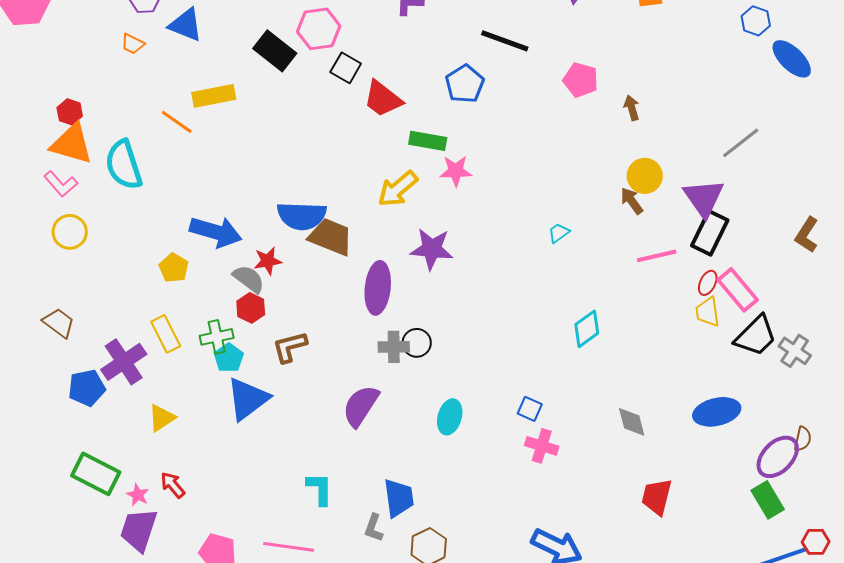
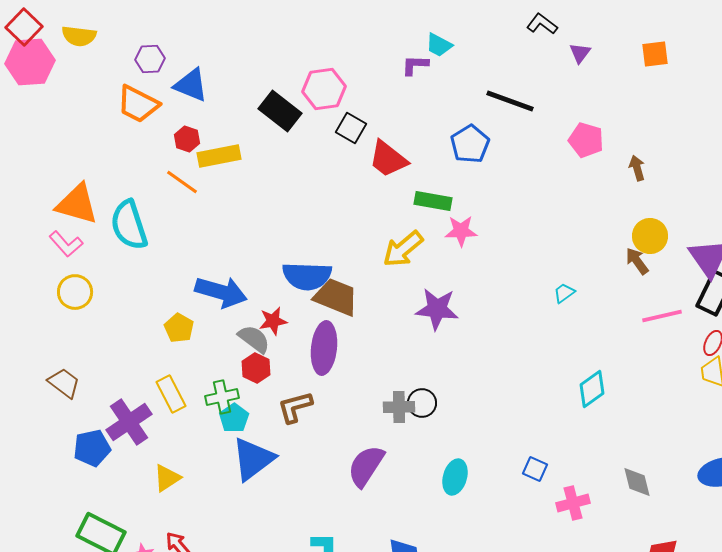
orange trapezoid: (133, 44) -> (138, 104), size x1.8
red hexagon: (70, 112) -> (187, 139), moved
purple ellipse: (378, 288) -> (324, 348), moved
pink cross: (542, 446) -> (573, 503), moved, turned -32

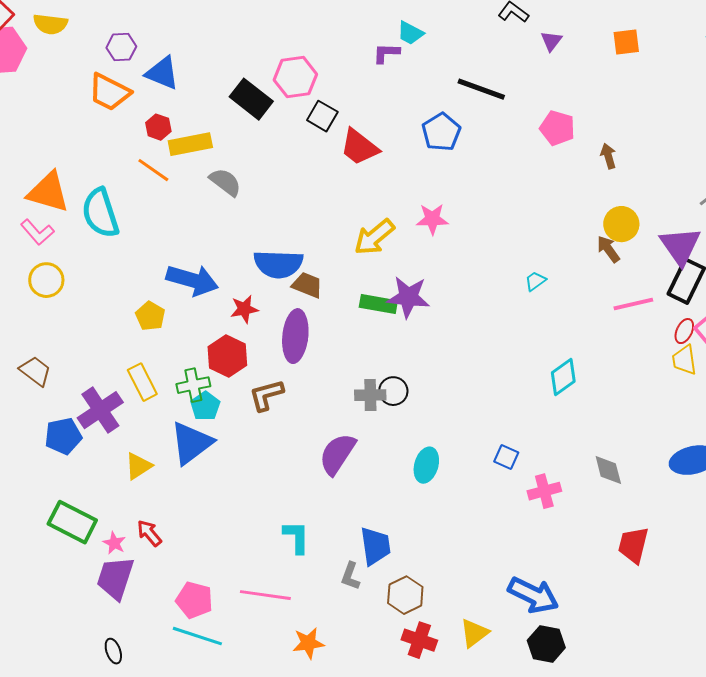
green rectangle: (433, 201) -> (378, 304), moved
brown trapezoid: (336, 297) -> (307, 285), size x0.7
gray semicircle: (254, 339) -> (225, 182), moved
red hexagon: (256, 368) -> (227, 356), size x1.4
blue triangle: (253, 459) -> (191, 443), moved

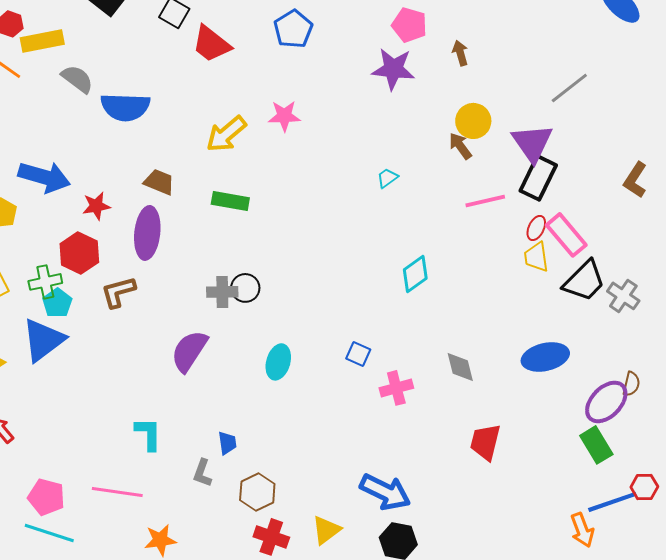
blue semicircle: (278, 264) -> (125, 107), moved
purple star: (408, 297) -> (393, 69), moved
blue trapezoid: (375, 546) -> (227, 443), size x0.6

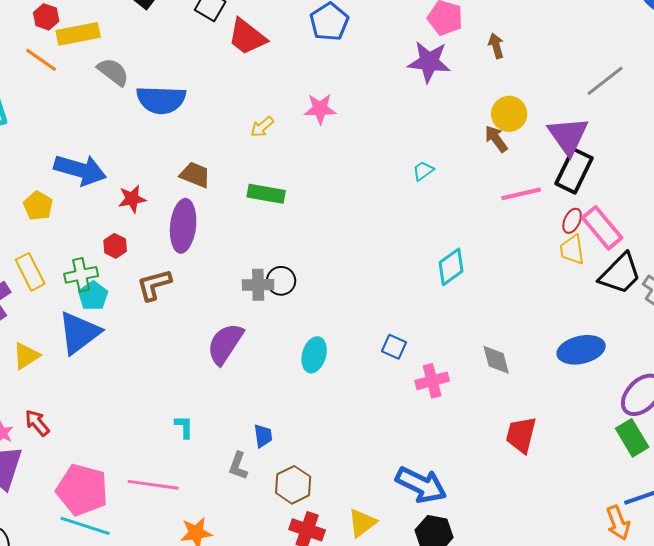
yellow arrow: (226, 134) -> (262, 127), size x0.6
red hexagon: (79, 253) -> (115, 246), size x0.6
cyan L-shape: (148, 434) -> (184, 427), size x0.7
pink pentagon: (46, 497) -> (82, 490), size x1.4

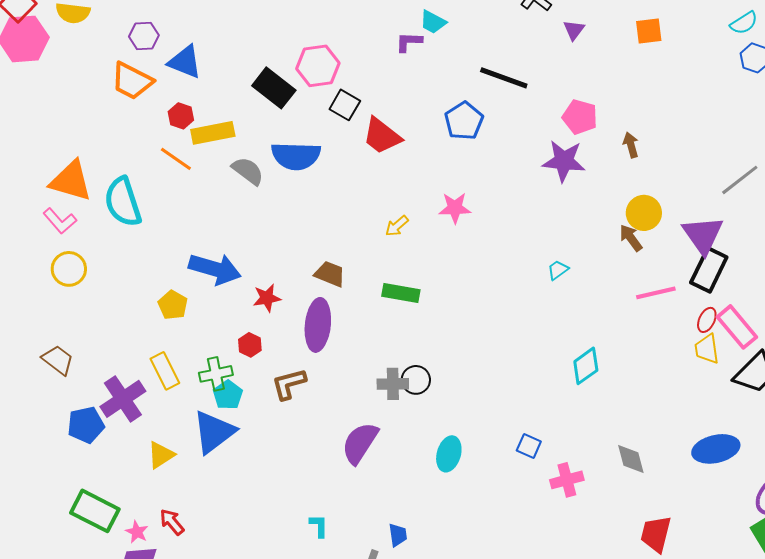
blue semicircle: (161, 100) -> (296, 156), moved

